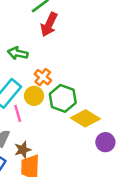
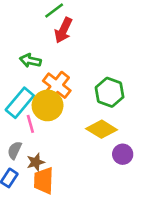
orange cross: (43, 77) -> (57, 86), size x1.5
yellow circle: (34, 96) -> (48, 105), size x1.5
green hexagon: (63, 98) -> (110, 92), moved

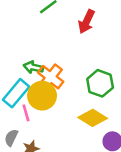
red arrow: (63, 30) -> (86, 22), moved
green arrow: (30, 61) -> (33, 67), moved

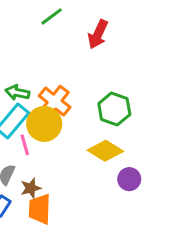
green arrow: (33, 67) -> (17, 93), moved

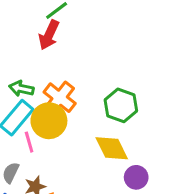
red arrow: (98, 34) -> (49, 35), moved
yellow diamond: (105, 151) -> (112, 148), turned 32

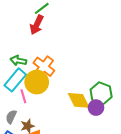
green hexagon: (121, 105) -> (101, 93), moved
purple circle: (136, 177) -> (96, 108), moved

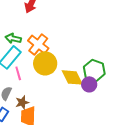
yellow circle: (37, 82) -> (45, 63), moved

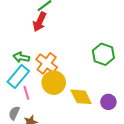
green hexagon: (94, 70) -> (103, 54), moved
purple circle: (89, 84) -> (108, 102), moved

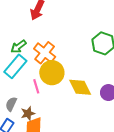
green arrow: (21, 57) -> (18, 47), turned -49
pink line: (26, 93) -> (36, 86), moved

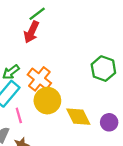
pink line: (36, 86) -> (19, 115), moved

